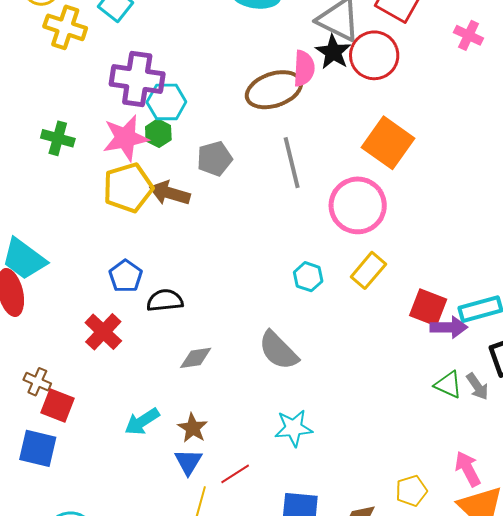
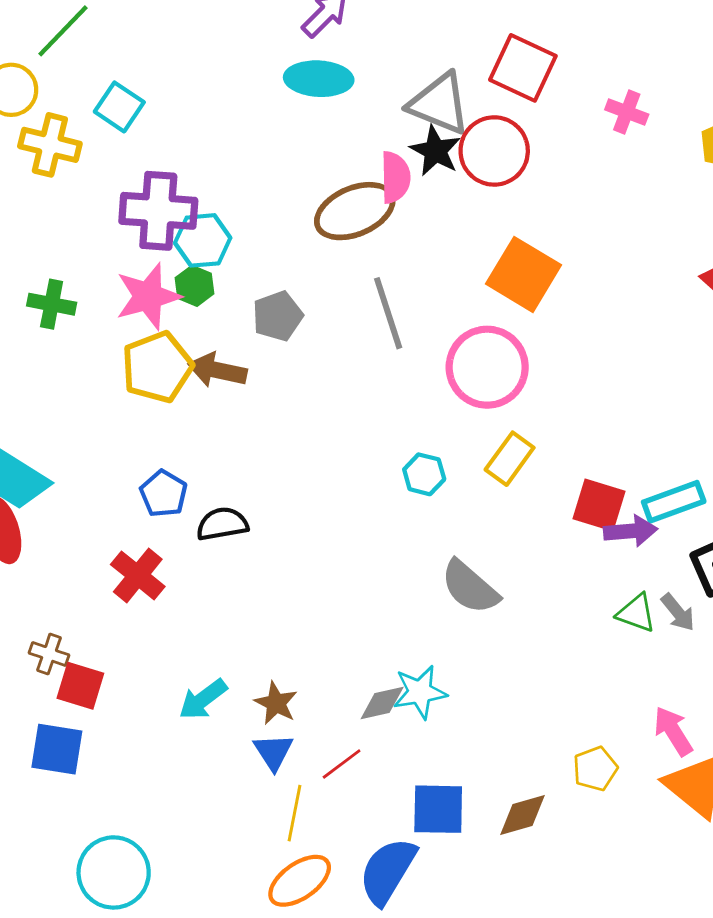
gray semicircle: (278, 350) -> (470, 587), moved
gray diamond: (196, 358) -> (382, 703), moved

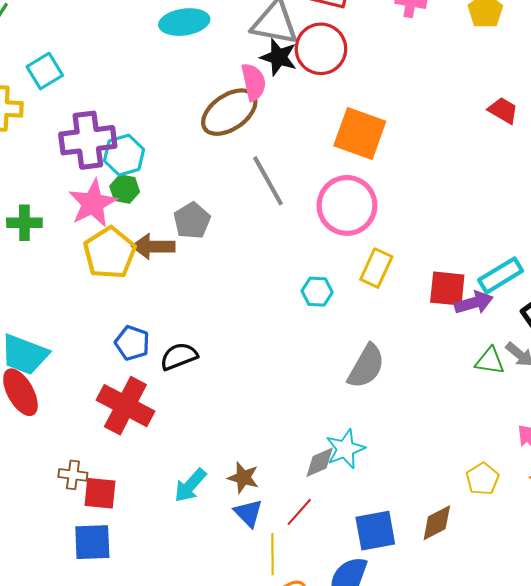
cyan square: (119, 107) -> (45, 71), turned 36
gray pentagon: (278, 316) -> (192, 221), moved
red cross: (138, 575) -> (125, 406), size x1.4
gray semicircle: (470, 587) -> (366, 366), turned -90

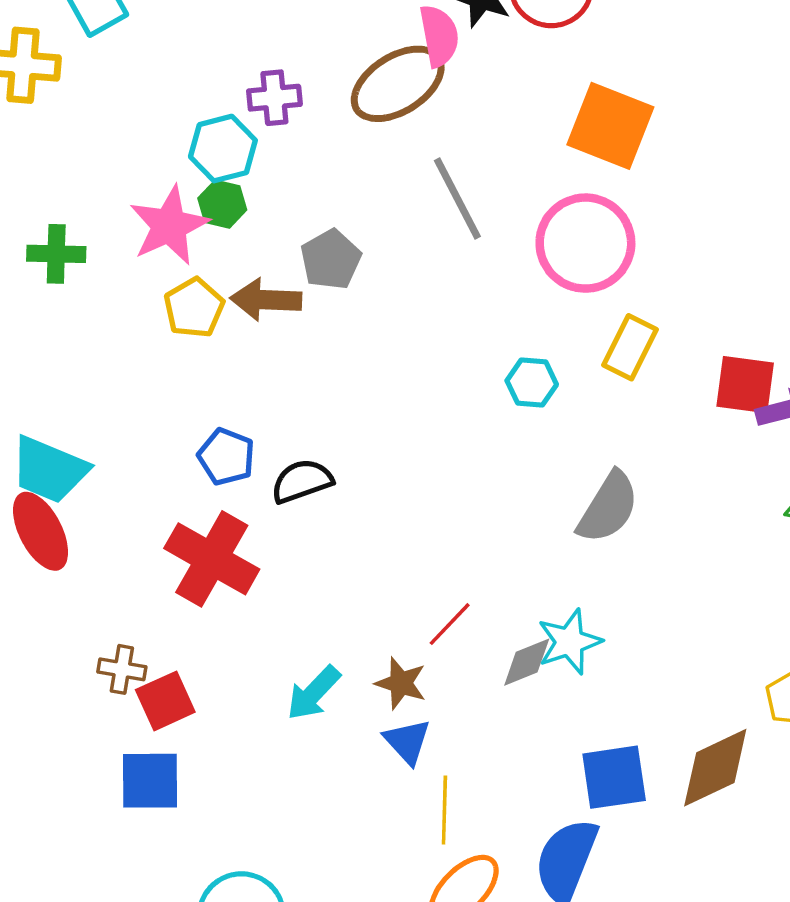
purple cross: (88, 140) -> (274, 98), moved, size x0.6
yellow pentagon: (110, 253) -> (194, 308), size x0.7
red square: (100, 493) -> (165, 701), turned -32
red line: (299, 512) -> (450, 624), moved
brown diamond: (437, 523) -> (715, 768), size x1.4

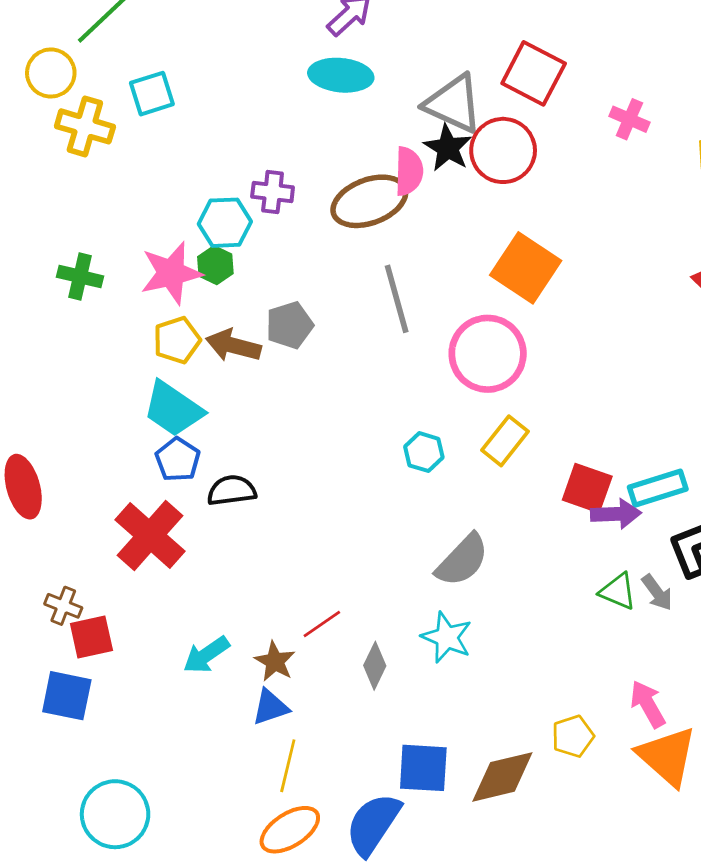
cyan trapezoid: (49, 470) -> (173, 409), moved
cyan star: (569, 642) -> (447, 637), moved, turned 30
gray diamond: (527, 662) -> (375, 666), turned -54
blue triangle: (407, 741) -> (270, 707), turned 42

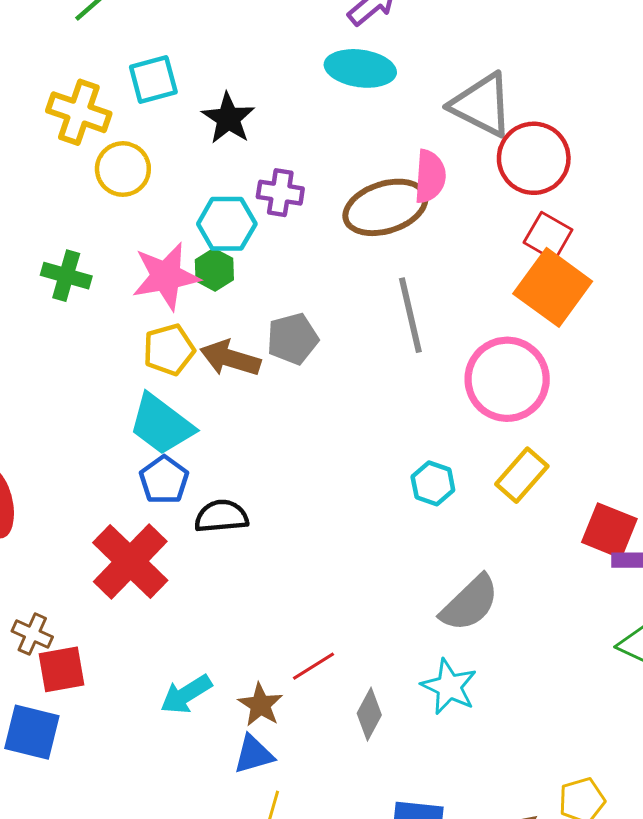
yellow circle: (51, 73) -> (123, 169), moved
red square: (534, 73) -> (548, 236), moved, size x0.7
black star: (448, 148) -> (228, 118), moved

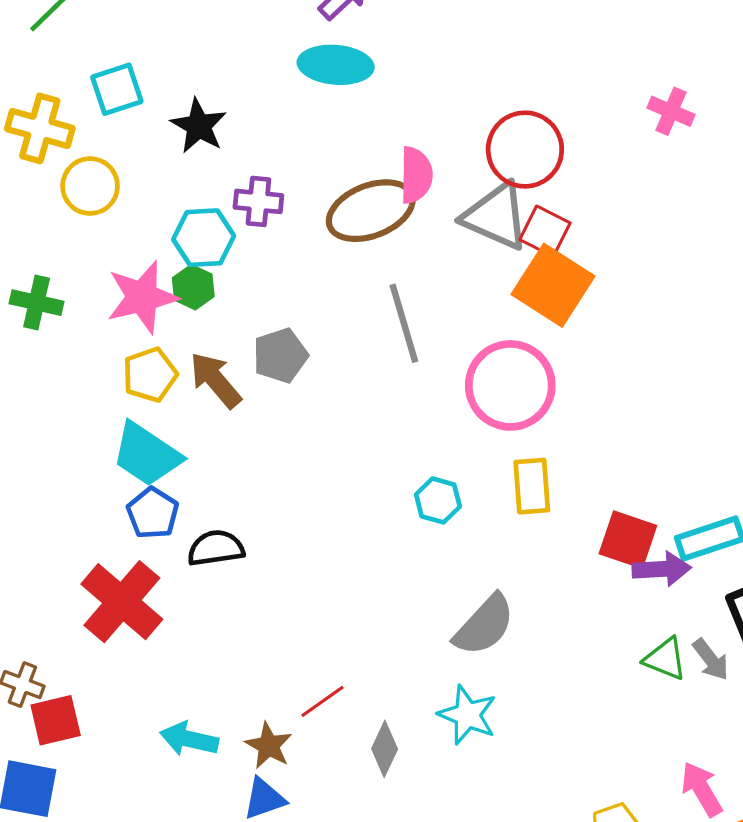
gray triangle: (482, 105) -> (496, 216), moved
brown arrow: (230, 358) -> (215, 380), turned 36
yellow rectangle: (522, 475) -> (532, 486), turned -42
cyan arrow: (186, 694) -> (189, 739), turned 48

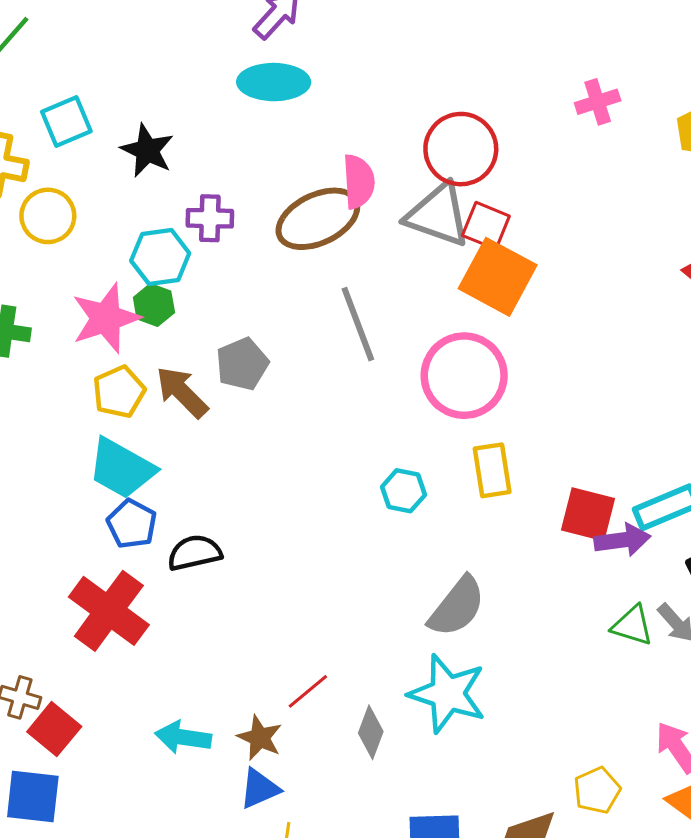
pink cross: (671, 111) -> (598, 102), turned -36
cyan star: (467, 715) -> (447, 694), size x1.4
red square: (56, 720) -> (54, 729), turned -33

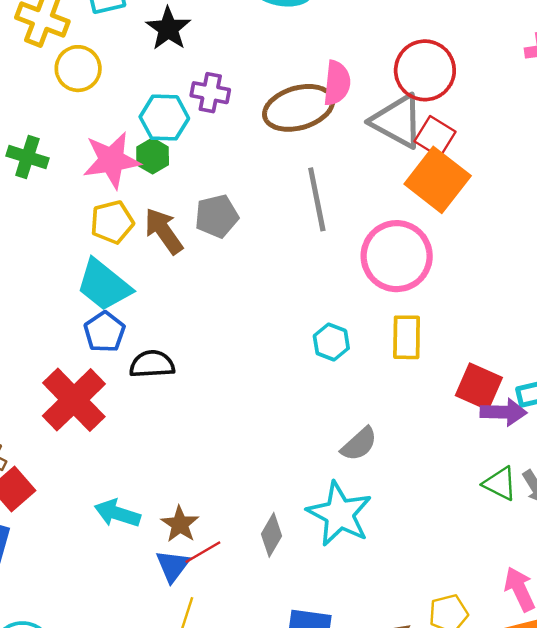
gray semicircle: (457, 607) -> (359, 444), size x0.7
red line: (308, 691) -> (203, 552), moved
blue triangle: (259, 789) -> (173, 566), turned -39

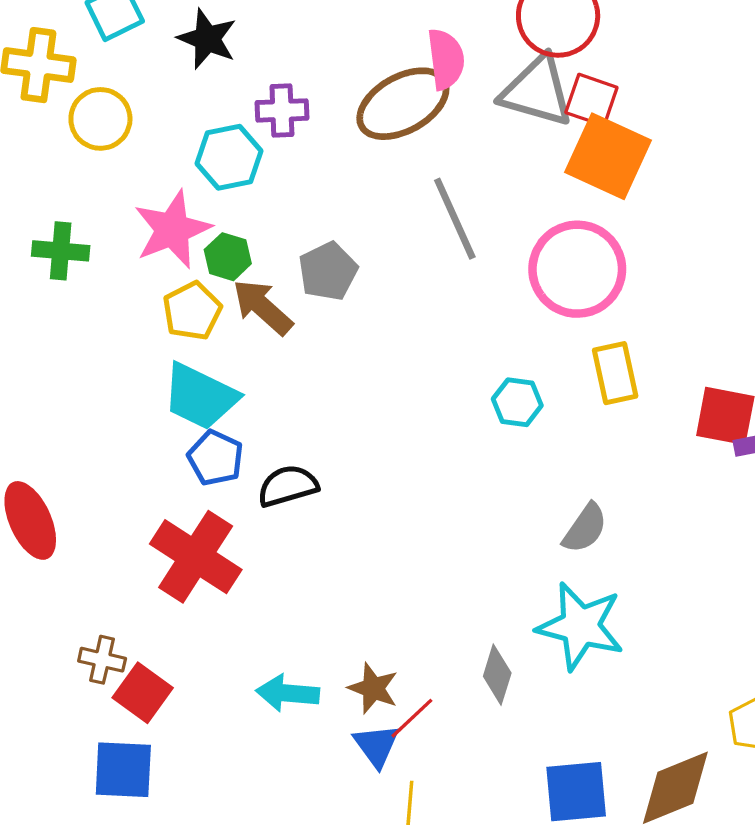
green hexagon: (153, 156) -> (228, 257), moved

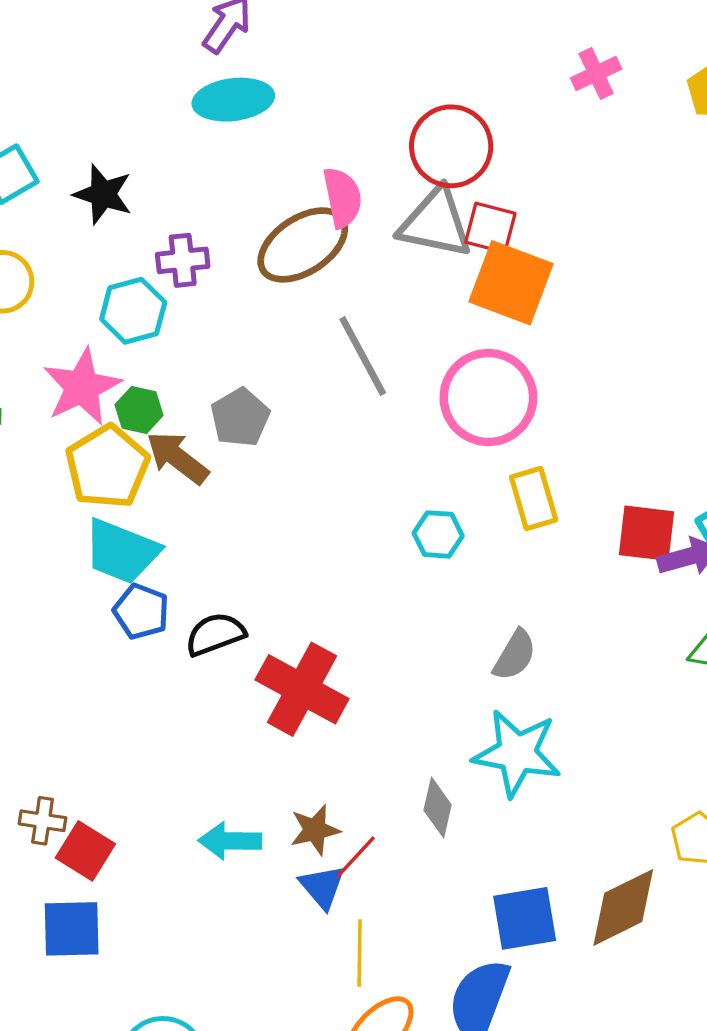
yellow pentagon: (192, 311) -> (107, 467), size x1.4
red cross: (196, 557) -> (302, 689), moved
brown star: (373, 688) -> (315, 830), turned -30

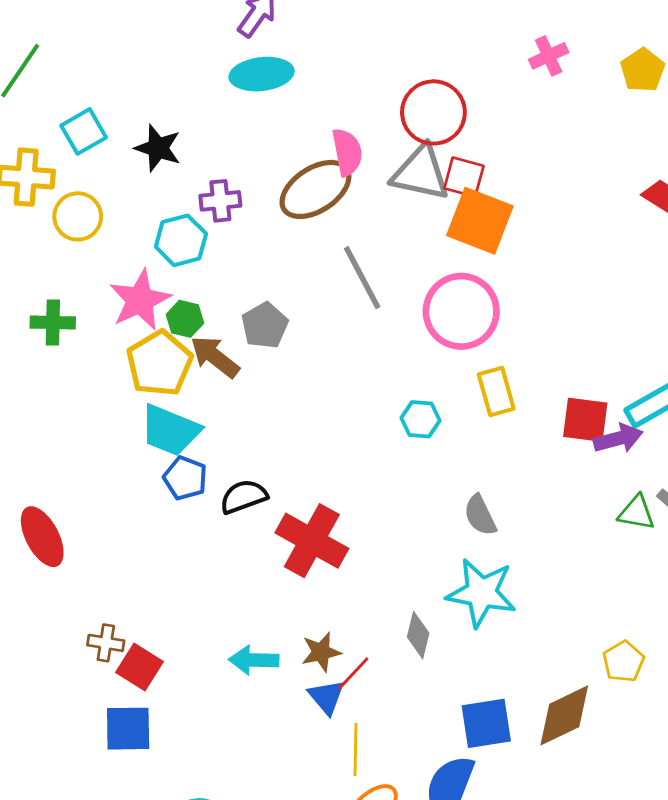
gray semicircle: (515, 655) -> (480, 515), turned 123

